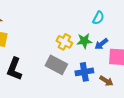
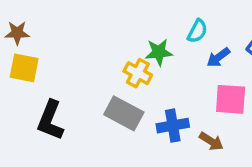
green star: (84, 41) -> (159, 52), moved
blue arrow: (101, 44) -> (218, 57), moved

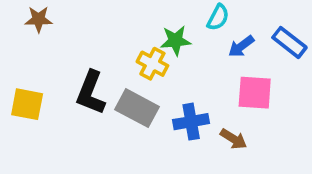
brown star: (17, 33) -> (39, 19), moved
yellow square: (24, 68) -> (27, 104), moved
black L-shape: (50, 120) -> (91, 93), moved

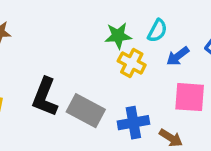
green star: (176, 41) -> (118, 36), moved
yellow cross: (152, 64) -> (132, 63), moved

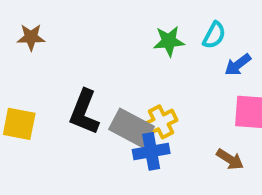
yellow cross: (132, 63) -> (161, 122), moved, turned 36
blue cross: (133, 123) -> (151, 151), moved

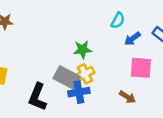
green star: (169, 41) -> (83, 50), moved
black L-shape: (84, 112) -> (38, 97), moved

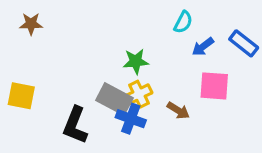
blue cross: (79, 92) -> (131, 119), turned 30
brown arrow: (127, 97) -> (178, 110), moved

